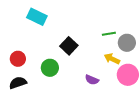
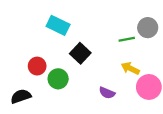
cyan rectangle: (37, 17) -> (58, 25), moved
gray circle: (127, 43) -> (148, 28), moved
red circle: (18, 59) -> (37, 66), moved

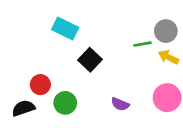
red circle: (37, 66) -> (40, 85), moved
yellow arrow: (130, 68) -> (168, 57), moved
green circle: (58, 79) -> (65, 103), moved

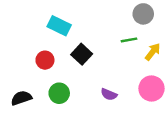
gray circle: (166, 31) -> (143, 14), moved
yellow arrow: (168, 57) -> (153, 52), turned 102
red circle: (40, 85) -> (45, 60), moved

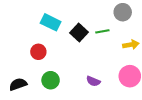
green line: (129, 40) -> (102, 31), moved
yellow arrow: (153, 52) -> (131, 45), turned 42
black square: (82, 54) -> (79, 32), moved

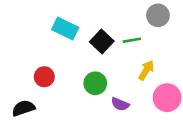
yellow arrow: (131, 45) -> (146, 70), moved, turned -49
red circle: (38, 52) -> (44, 77), moved
green circle: (51, 80) -> (95, 83), moved

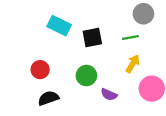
green line: (132, 40) -> (130, 38), moved
black square: (102, 41) -> (92, 38), turned 36
black semicircle: (23, 108) -> (48, 98), moved

